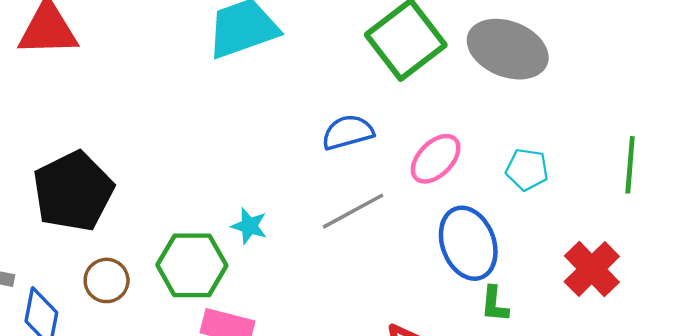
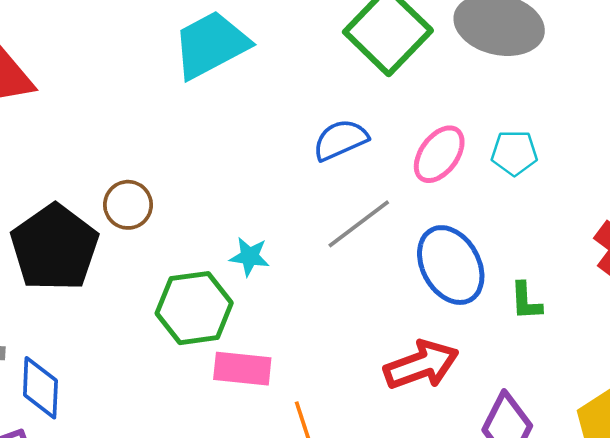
cyan pentagon: (527, 169) -> (514, 153), moved
blue ellipse: (468, 243) -> (451, 265), moved
brown circle: (107, 280) -> (128, 205), moved

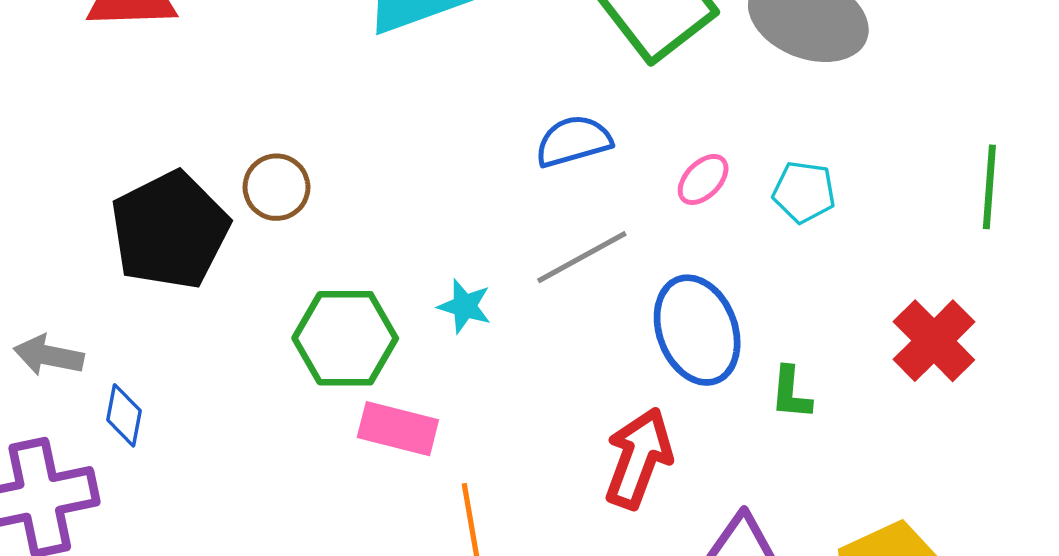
pink ellipse: (439, 154) -> (703, 179), size x0.7
cyan star: (249, 257) -> (465, 306), moved
red arrow: (421, 365) -> (638, 458), turned -58
blue diamond: (40, 388) -> (124, 415), size x0.7

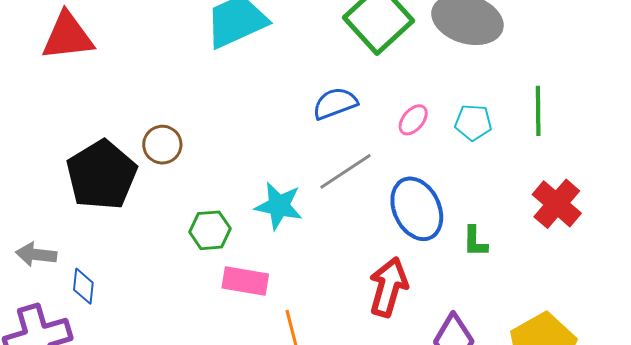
green line: (989, 187) -> (538, 111), moved
cyan star: (465, 306) -> (279, 206), size x1.5
green hexagon: (345, 338) -> (210, 230), size x0.7

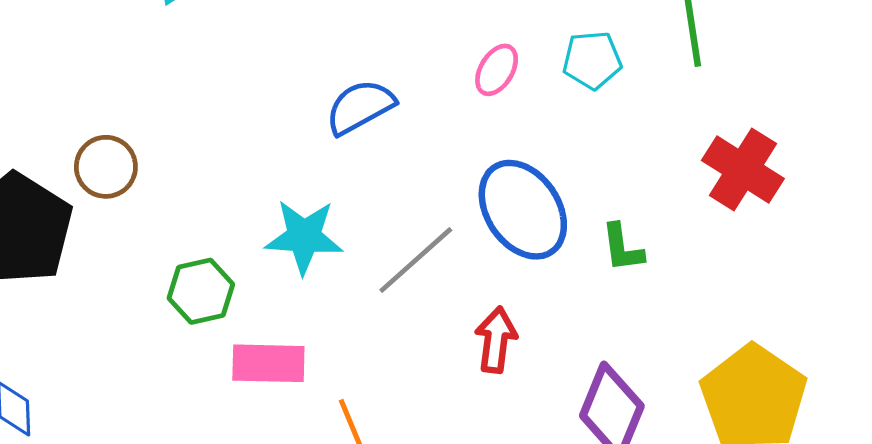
blue semicircle: (335, 103) -> (360, 107), moved
gray line: (346, 171) -> (416, 260), moved
red arrow: (388, 287) -> (496, 340), size x0.7

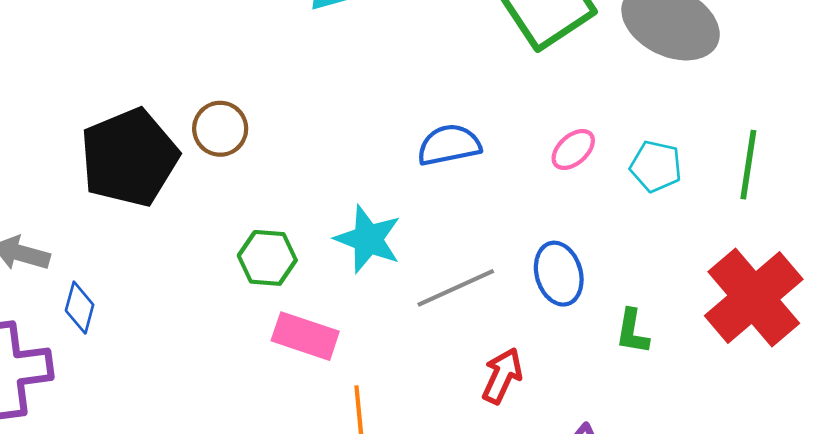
red cross: (743, 170) -> (754, 297), size x1.4
blue ellipse: (523, 210) -> (559, 274), size x0.7

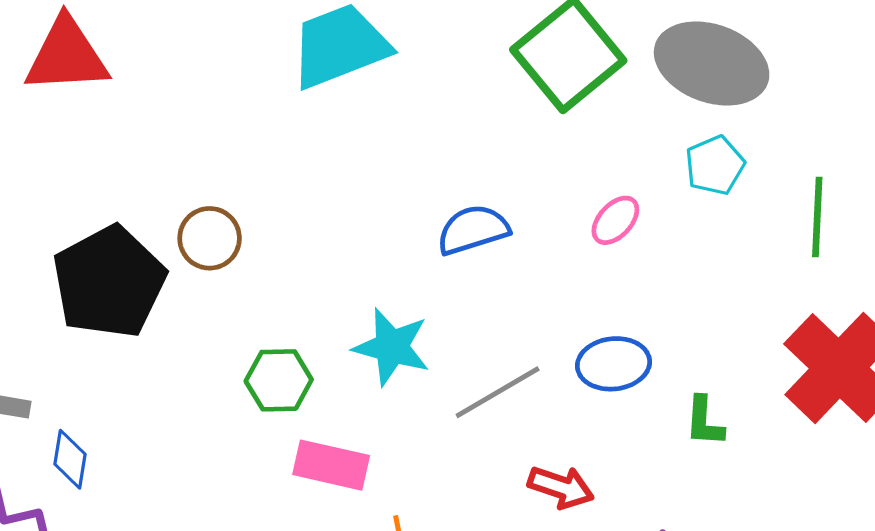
cyan pentagon: (656, 166) -> (715, 165), moved, turned -30
blue ellipse: (559, 274) -> (613, 364), turned -74
red arrow: (502, 376) -> (561, 487), turned 90

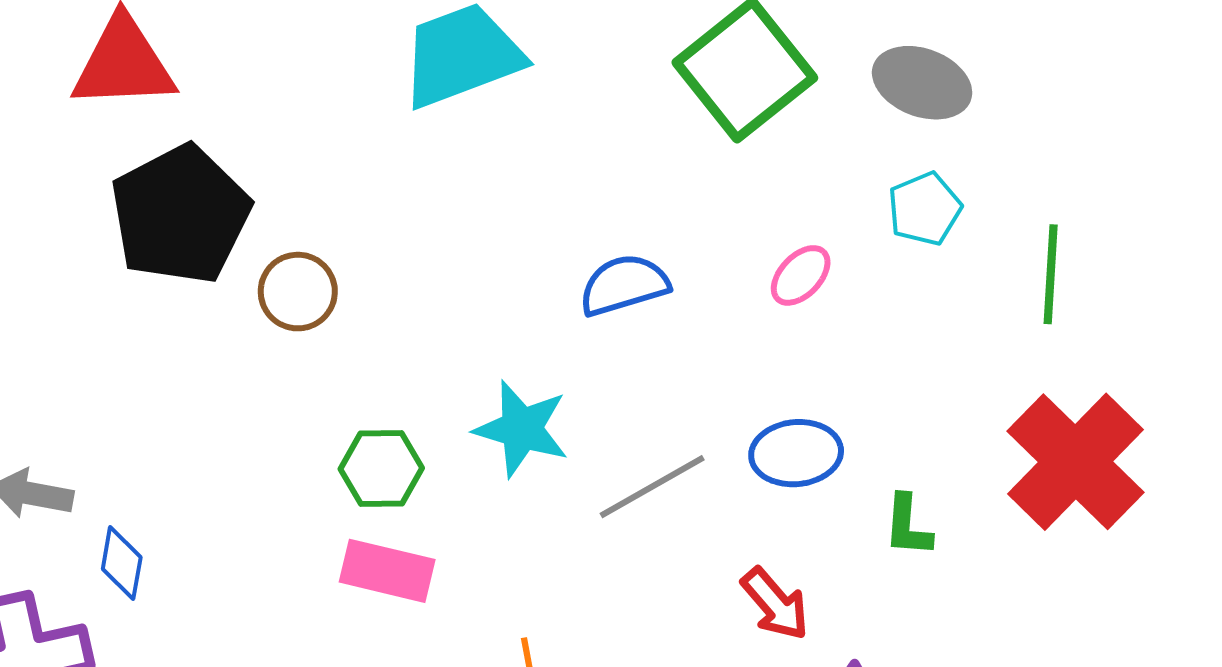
gray ellipse: (712, 63) -> (922, 83), size x0.7
black pentagon: (109, 282) -> (180, 215), moved
pink rectangle: (331, 465) -> (387, 571), moved
red arrow: (561, 487) -> (775, 604), moved, turned 30

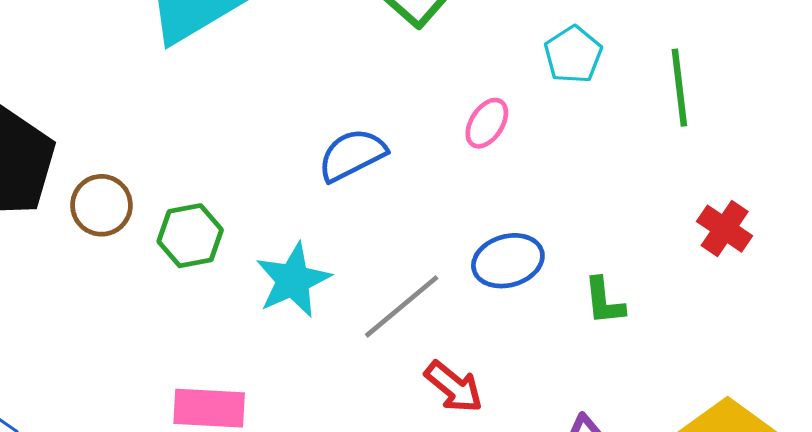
cyan star: (522, 429) -> (293, 280), turned -30
red cross: (1075, 462) -> (725, 229), size x0.5
green hexagon: (381, 468) -> (190, 236), moved
red arrow: (775, 604) -> (454, 387), moved

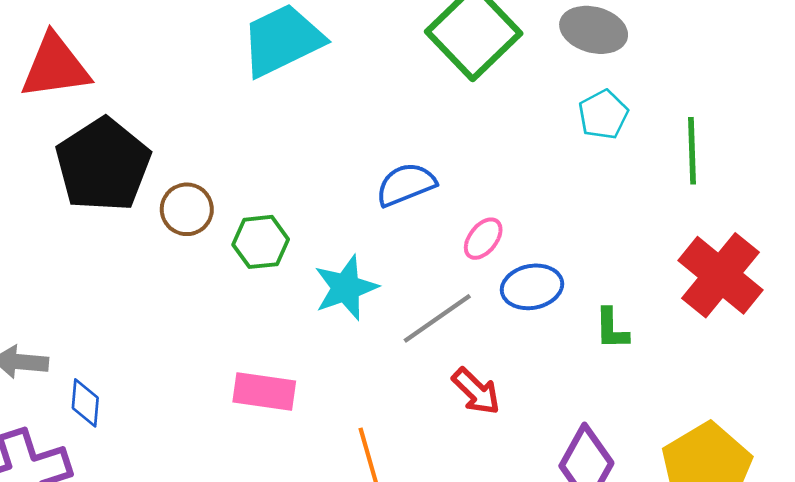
pink ellipse: (487, 123) -> (483, 239), moved
red cross: (725, 229) -> (720, 275), size x1.8

